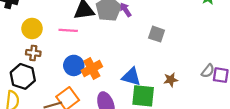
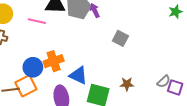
blue circle: (74, 65) -> (33, 67), moved
blue triangle: (131, 77) -> (78, 75), moved

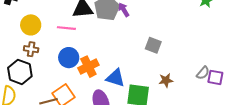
gray square: (120, 38) -> (153, 45), moved
blue circle: (33, 67) -> (69, 58), moved

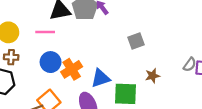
gray square: (153, 45) -> (136, 41), turned -35
blue triangle: (115, 78) -> (100, 78), turned -30

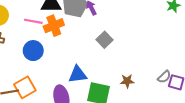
gray square: (136, 41) -> (105, 40), moved, turned -35
orange cross: (72, 69) -> (54, 26), moved

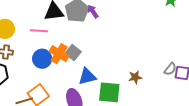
orange cross: (54, 26) -> (59, 54), moved, turned -30
gray square: (105, 40) -> (73, 53), moved

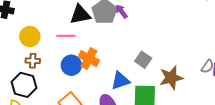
gray square: (73, 53) -> (143, 60), moved
brown star: (135, 77) -> (171, 78), size x1.6

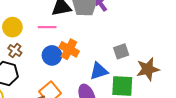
gray square: (143, 60) -> (121, 51), turned 35
brown cross: (33, 61) -> (15, 50), turned 32

